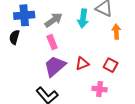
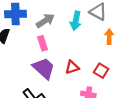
purple trapezoid: (55, 66) -> (44, 68), turned 80

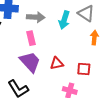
gray arrow: (45, 21) -> (36, 17), turned 30
red square: (101, 71) -> (84, 69), turned -32

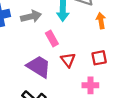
pink rectangle: (31, 38) -> (52, 39), moved
red triangle: (57, 63) -> (68, 60), turned -40

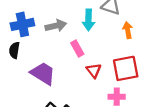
red square: (99, 58) -> (126, 68), size x1.6
purple trapezoid: (39, 67) -> (43, 73), moved

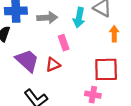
red triangle: (94, 71) -> (53, 65), moved, turned 35

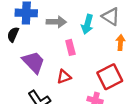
red triangle: (53, 65) -> (64, 77), moved
red square: (106, 69) -> (110, 77), turned -30

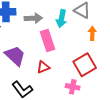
pink rectangle: (70, 47) -> (48, 40), size x1.5

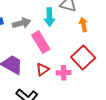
pink cross: (73, 87) -> (64, 73), moved

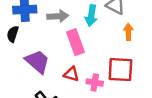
red square: (83, 58) -> (120, 70), turned 35
red triangle: (43, 70) -> (71, 74), turned 40

